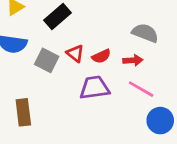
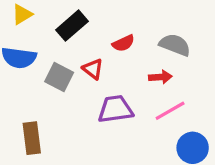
red semicircle: (101, 56) -> (123, 43), moved
pink line: (141, 89) -> (170, 111), turned -60

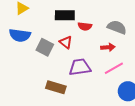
black rectangle: (72, 26) -> (65, 15), moved, turned 42
red semicircle: (123, 43) -> (85, 26), turned 32
brown rectangle: (32, 138) -> (56, 87), moved, turned -66

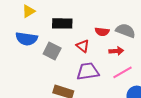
black rectangle: (65, 15) -> (62, 23), moved
red semicircle: (85, 26) -> (102, 32), moved
red triangle: (66, 42) -> (83, 46), moved

